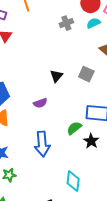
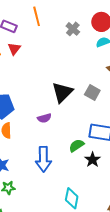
gray cross: (66, 23) -> (73, 29), moved, turned -32
black triangle: (56, 76) -> (62, 92), size x1.6

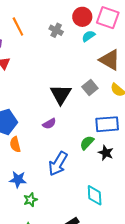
gray square: (92, 92) -> (90, 87), turned 35
blue arrow: (43, 159) -> (58, 164), turned 45

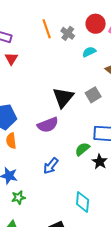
orange line: (18, 26) -> (47, 29), moved
cyan semicircle: (88, 36) -> (89, 52), moved
purple semicircle: (49, 124) -> (48, 125), size x1.5
blue arrow: (58, 164) -> (51, 166), size x0.7

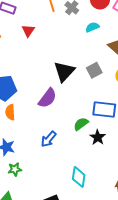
red triangle: (11, 59) -> (28, 31), moved
purple semicircle: (48, 125) -> (48, 98), turned -35

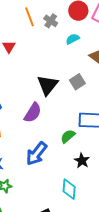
black star: (98, 137) -> (82, 161), moved
blue arrow: (49, 139) -> (37, 154), size x1.4

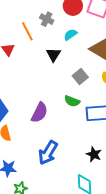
orange line: (30, 17) -> (27, 31), moved
black triangle: (48, 85) -> (53, 55), moved, size x0.7
green semicircle: (68, 136) -> (72, 101), moved, turned -112

